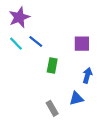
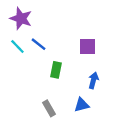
purple star: (19, 17) -> (21, 18), turned -30
gray rectangle: (52, 108) -> (49, 108), moved

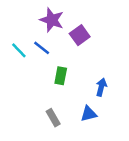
purple star: (21, 18) -> (52, 20), moved
purple square: (88, 47) -> (80, 35), moved, turned -36

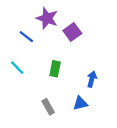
blue line: (42, 48) -> (26, 37), moved
cyan line: (19, 50) -> (17, 68), moved

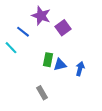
cyan line: (17, 68) -> (11, 48), moved
blue triangle: (80, 103) -> (60, 65), moved

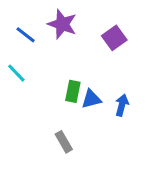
purple square: (63, 28) -> (114, 38), moved
blue line: (23, 32) -> (26, 35), moved

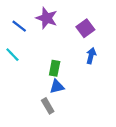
blue triangle: (91, 99) -> (57, 86), moved
blue arrow: (122, 105) -> (91, 56), moved

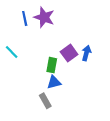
blue line: (19, 26) -> (25, 18), moved, turned 40
purple square: (85, 28) -> (69, 53), moved

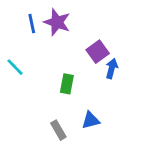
purple square: (69, 53) -> (98, 52), moved
blue triangle: (54, 82) -> (91, 120), moved

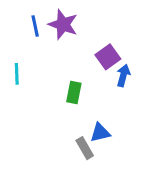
cyan line: (15, 67) -> (17, 74), turned 42
gray rectangle: (58, 130) -> (85, 148), moved

